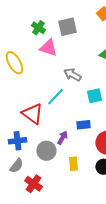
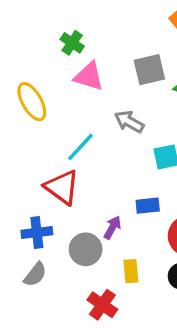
gray square: (67, 27) -> (149, 70), moved
cyan line: (55, 97) -> (81, 147), moved
red cross: (33, 184) -> (102, 305), moved

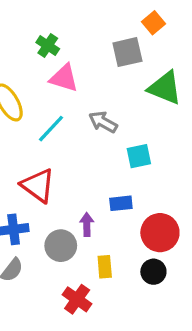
gray square: (149, 70) -> (127, 52), moved
cyan line: (81, 147) -> (51, 129), moved
purple arrow: (112, 227) -> (87, 224), turned -30

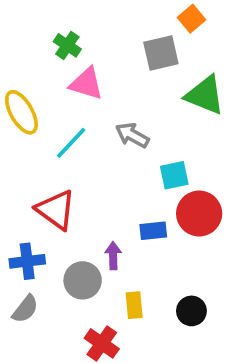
red circle: (160, 233) -> (199, 214), moved

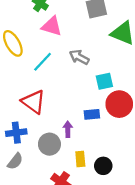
black circle: (191, 311) -> (103, 166), moved

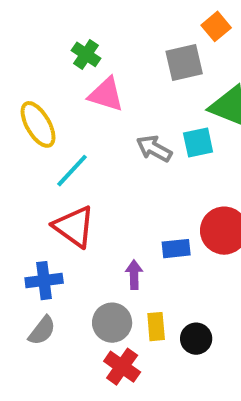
cyan line: (43, 62) -> (72, 171), moved
cyan square: (104, 81) -> (198, 142), moved
gray circle: (49, 144) -> (112, 323), moved

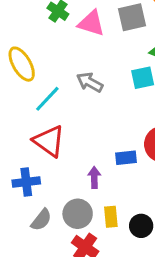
pink triangle: (106, 94) -> (91, 23), moved
gray arrow: (154, 148) -> (90, 82), moved
gray semicircle: (42, 331) -> (41, 220), moved

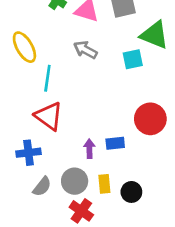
gray arrow: (90, 82) -> (85, 50), moved
cyan line: (47, 99) -> (47, 78), turned -35
blue rectangle: (126, 158) -> (115, 143), moved

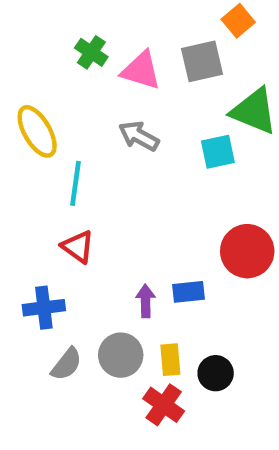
red triangle: (49, 116) -> (78, 247), size x0.7
red cross: (81, 211) -> (164, 405), moved

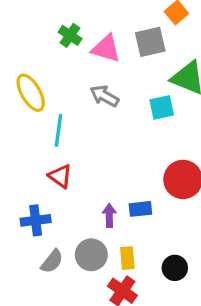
black circle: (216, 373) -> (175, 268), moved

